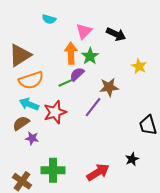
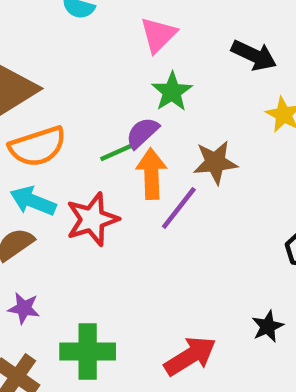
black arrow: (116, 34) -> (254, 55), moved
orange arrow: (71, 53) -> (151, 174), moved
purple star: (32, 138) -> (24, 308), moved

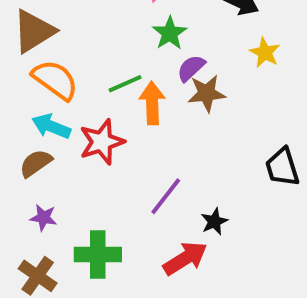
purple semicircle: (142, 133) -> (191, 68), moved
orange semicircle: (38, 146) -> (55, 80), turned -126
purple line: (179, 208) -> (166, 196), moved
black star: (268, 326) -> (214, 221), moved

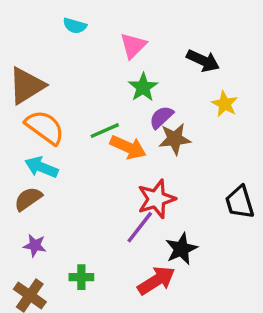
orange arrow: (152, 103) -> (128, 147), turned 116
red star: (102, 142) -> (156, 199), moved
black star: (214, 221) -> (181, 249), size x1.4
green cross: (98, 254) -> (81, 277), size x0.6

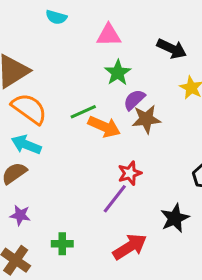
pink triangle: (133, 46) -> (109, 35), turned 44
red star: (156, 199) -> (130, 173), size x0.7
black star: (181, 249) -> (175, 218), moved

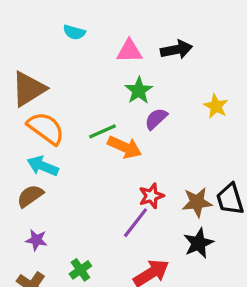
black arrow: (172, 49) -> (176, 50), moved, turned -36
brown star: (146, 119) -> (197, 202), moved
green cross: (62, 244) -> (80, 270), turned -35

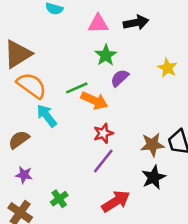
cyan arrow: (43, 166) -> (47, 116), moved, turned 30
red star: (151, 196) -> (103, 133), moved

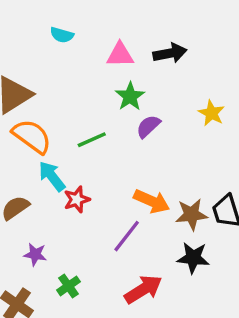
orange arrow: (94, 101) -> (152, 201), moved
red star: (103, 133) -> (77, 200), moved
purple star: (24, 175) -> (35, 254), moved
black star: (154, 177) -> (193, 258), turned 30

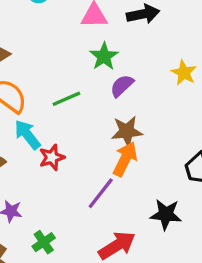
orange arrow: (152, 201) -> (125, 159), turned -88
brown star: (192, 214) -> (127, 131), moved

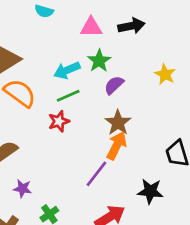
brown star: (127, 131) -> (118, 123), turned -30
cyan arrow: (27, 135) -> (67, 70), moved, turned -75
red star: (52, 157) -> (59, 121), moved

